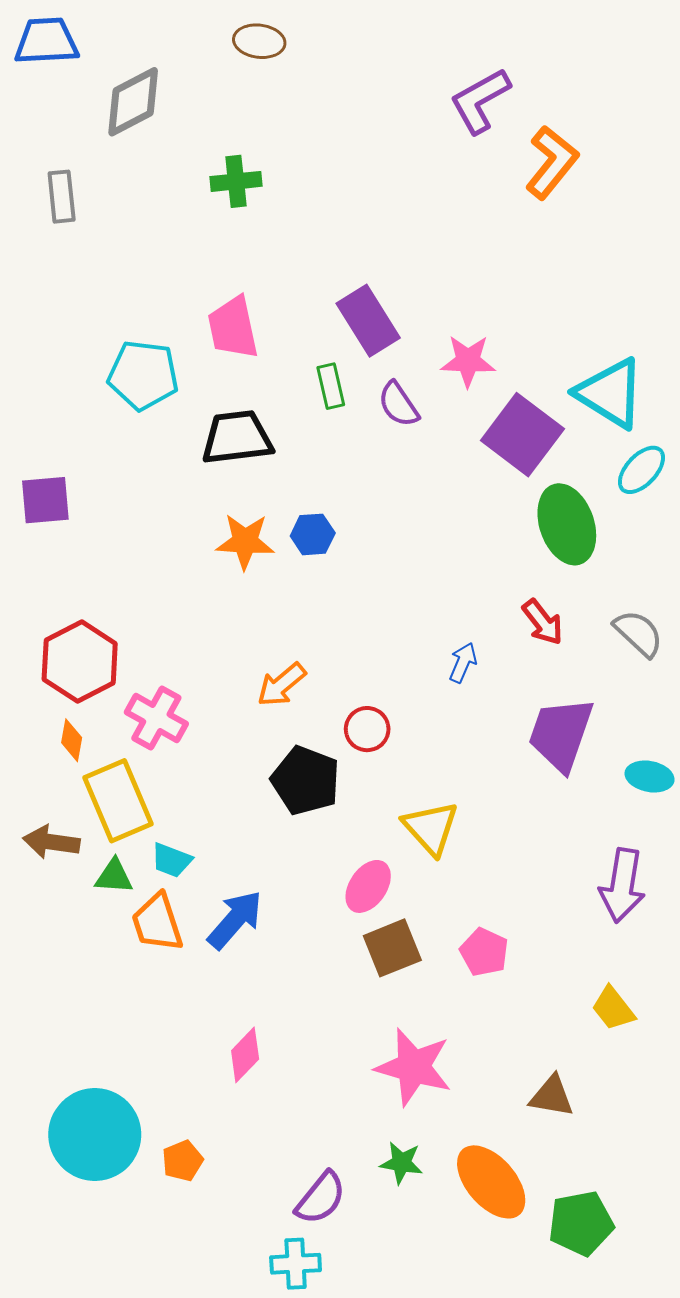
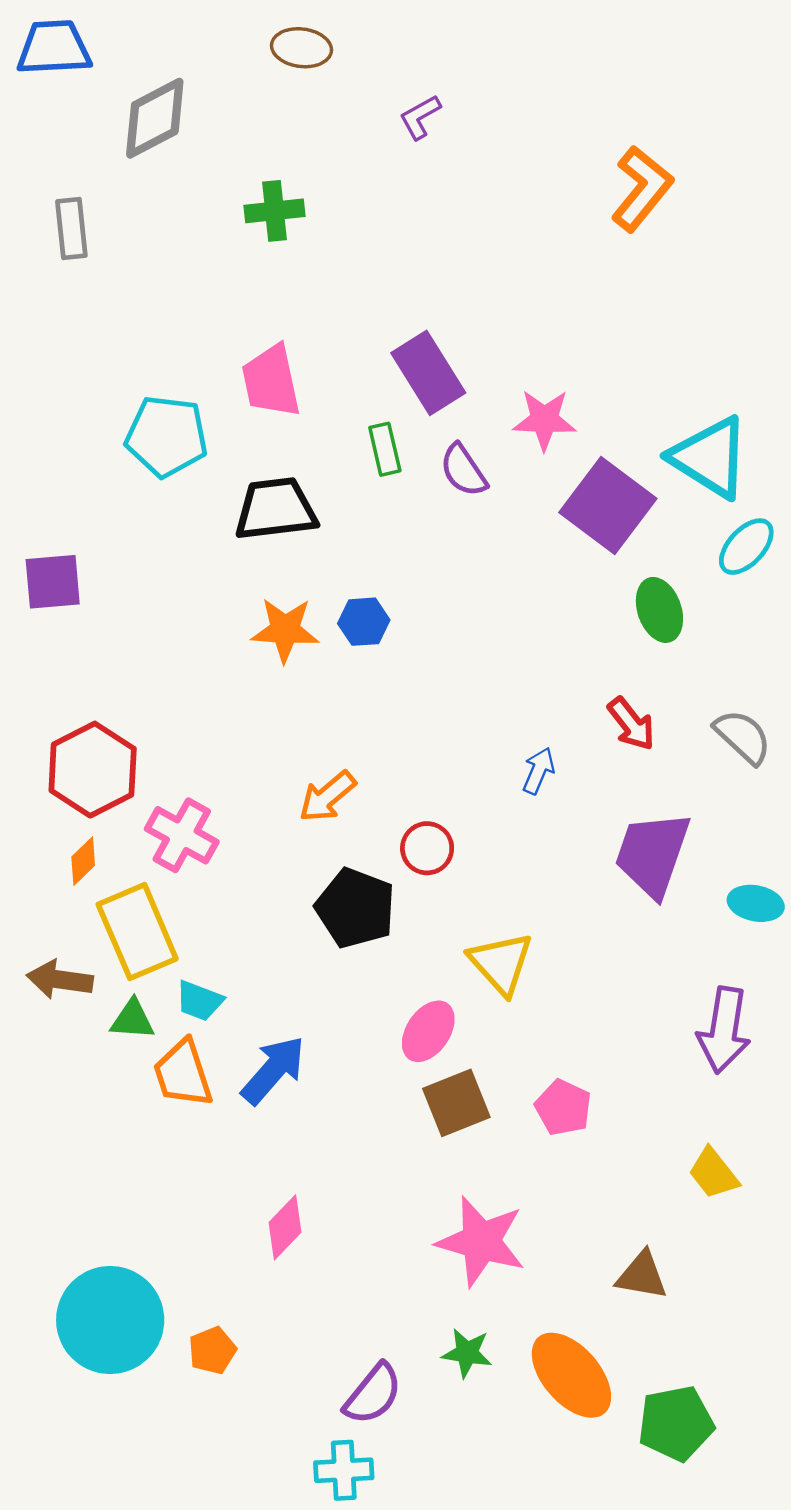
purple L-shape: (480, 101) -> (420, 117), moved, size x0.6
green ellipse: (567, 524) -> (659, 610), size x0.7
orange diamond: (72, 740) -> (83, 861), turned 36

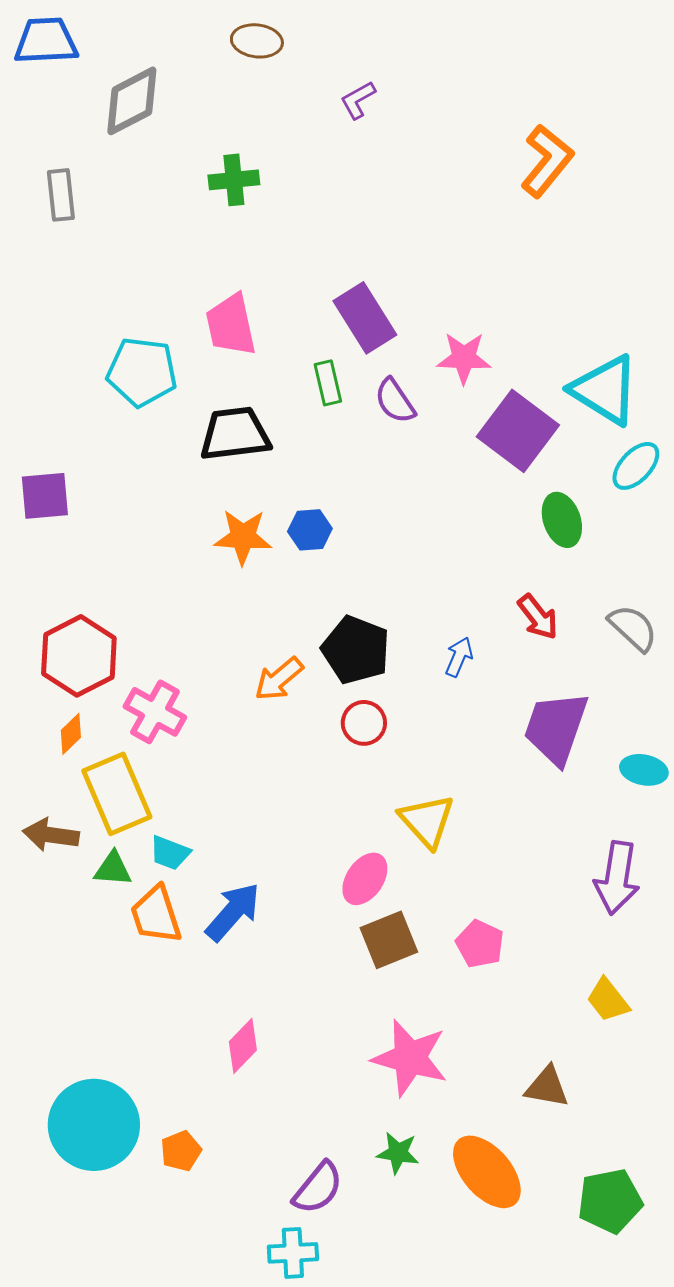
black pentagon: (355, 908) -> (356, 650), moved
green pentagon: (676, 1423) -> (610, 1201), moved

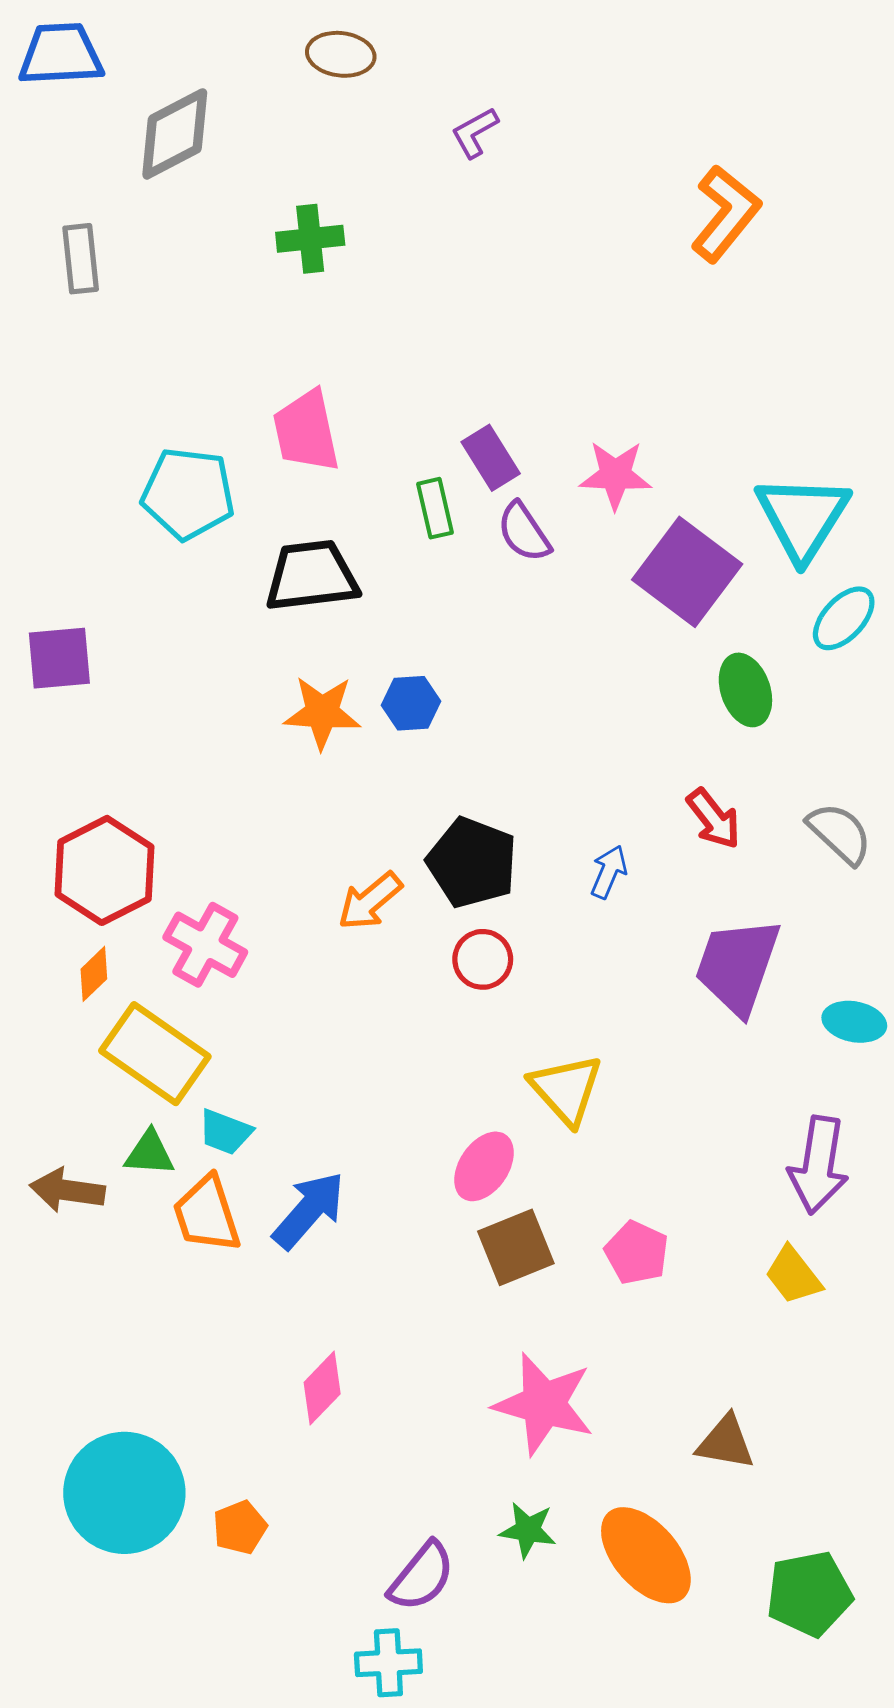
purple rectangle: (365, 318) -> (491, 458), moved, size x0.7
cyan triangle: (605, 390) -> (803, 517), turned 30
yellow rectangle: (117, 794) -> (155, 1054), turned -32
brown arrow: (51, 835) -> (67, 1190), moved
yellow trapezoid: (608, 1000) -> (793, 1275), moved

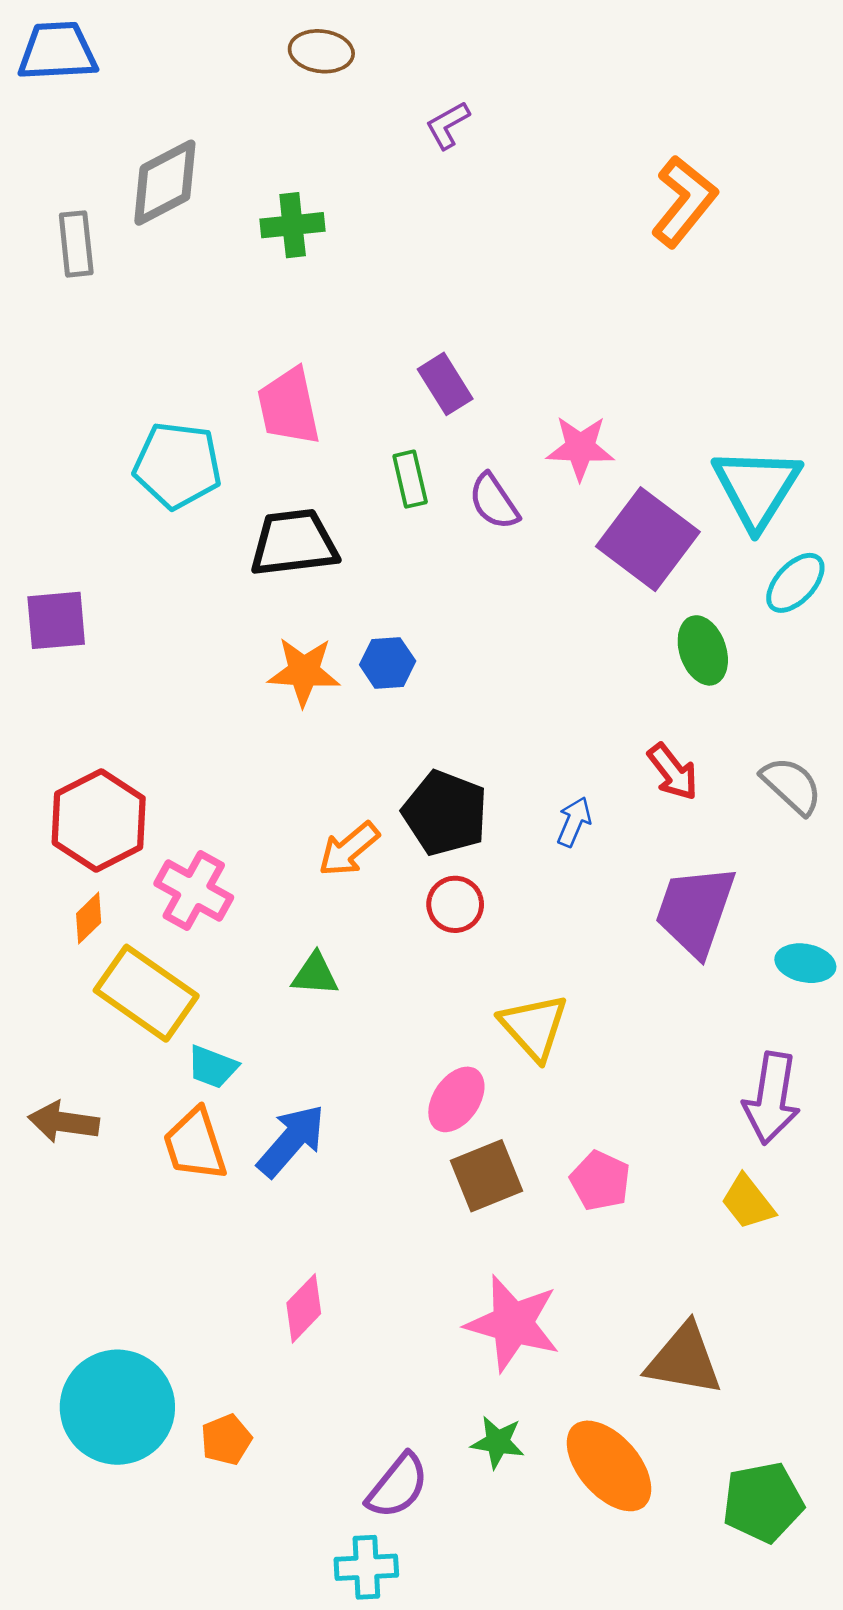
gray diamond: (175, 134) -> (165, 183), moved
purple rectangle: (491, 458) -> (445, 384), moved
green triangle: (150, 1153) -> (315, 974), moved
brown triangle: (726, 1442) -> (684, 1360), size x1.4

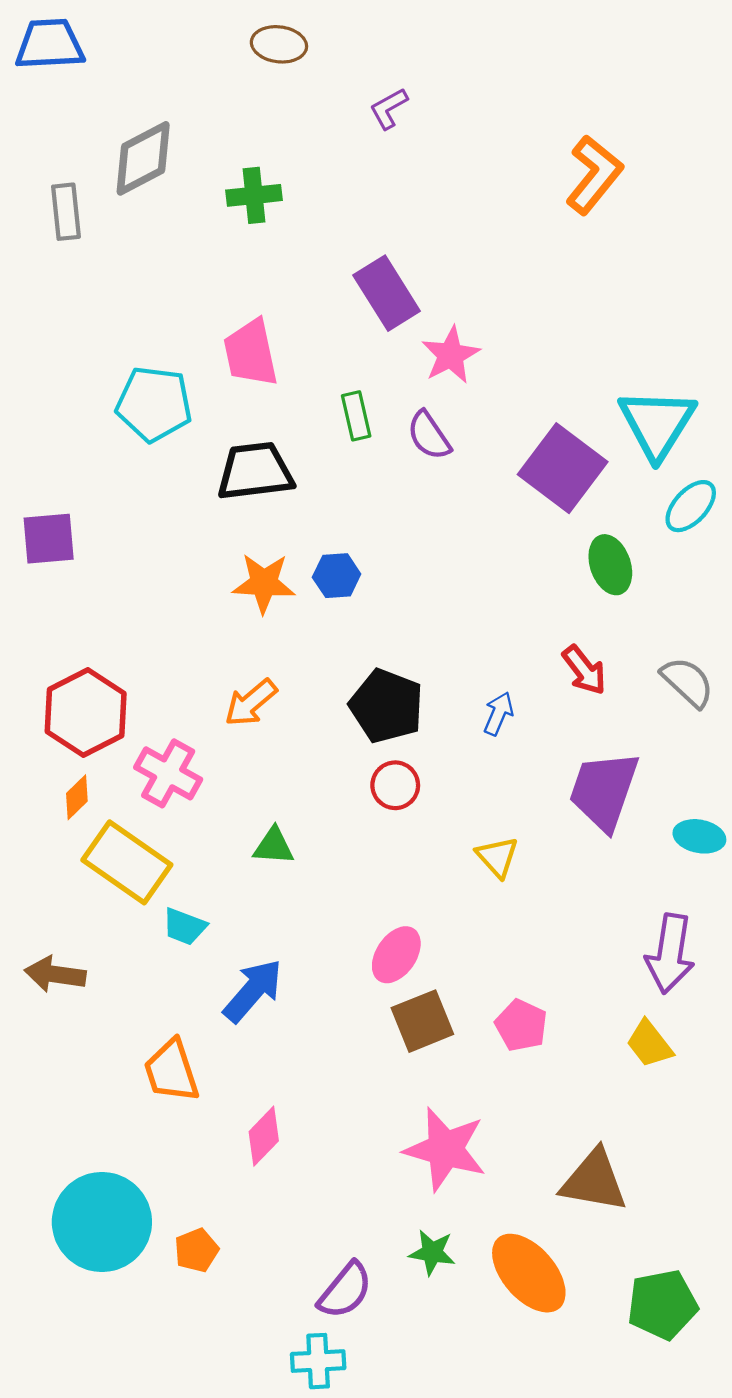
purple rectangle: (445, 384) -> (387, 293), moved, size x1.4
pink star: (580, 448) -> (451, 355), moved, turned -30
orange arrow: (349, 849) -> (251, 703), moved
yellow triangle: (534, 1027) -> (497, 857), moved, size x0.7
orange trapezoid: (195, 1144) -> (171, 1071), moved

